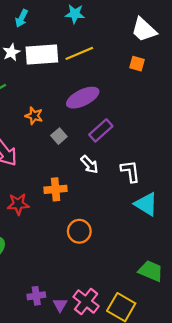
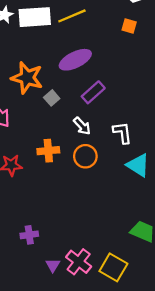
orange star: (34, 116) -> (27, 78), size x1.8
orange circle: (79, 231) -> (85, 156), moved
purple cross: (36, 296) -> (29, 235), moved

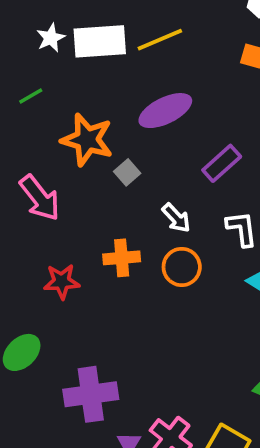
purple rectangle: (93, 92) -> (222, 163), moved
purple cross: (29, 235) -> (91, 394), size x1.8

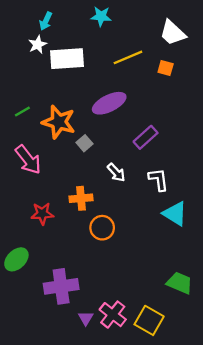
white star: (51, 38) -> (38, 45), moved
yellow line: (160, 40) -> (128, 57), moved
green line: (31, 96) -> (22, 111), moved
orange circle: (182, 267) -> (102, 228), moved

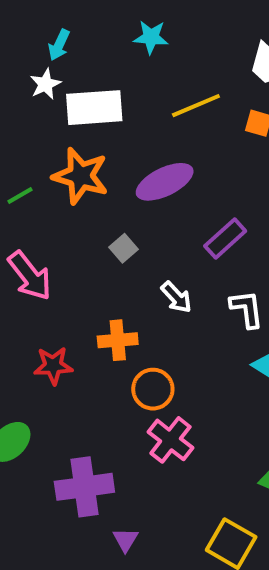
orange star: (59, 122) -> (81, 176), moved
pink cross: (113, 315) -> (170, 440), moved

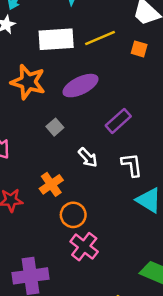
white rectangle: (94, 108) -> (56, 39), moved
orange cross: (118, 340) -> (51, 184), turned -30

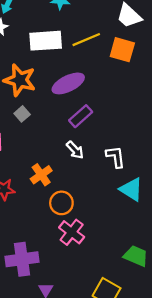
orange square: (139, 49) -> (122, 50), size x1.6
purple rectangle: (118, 121) -> (81, 116), moved
gray square: (55, 127) -> (22, 114), moved

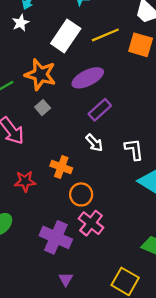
white rectangle: (46, 41) -> (66, 36), turned -52
orange cross: (41, 175) -> (61, 167), turned -35
purple cross: (22, 259) -> (56, 237), moved, turned 32

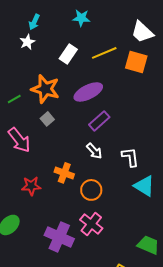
white rectangle: (66, 36) -> (68, 54), size x0.7
orange circle: (81, 194) -> (91, 190), moved

